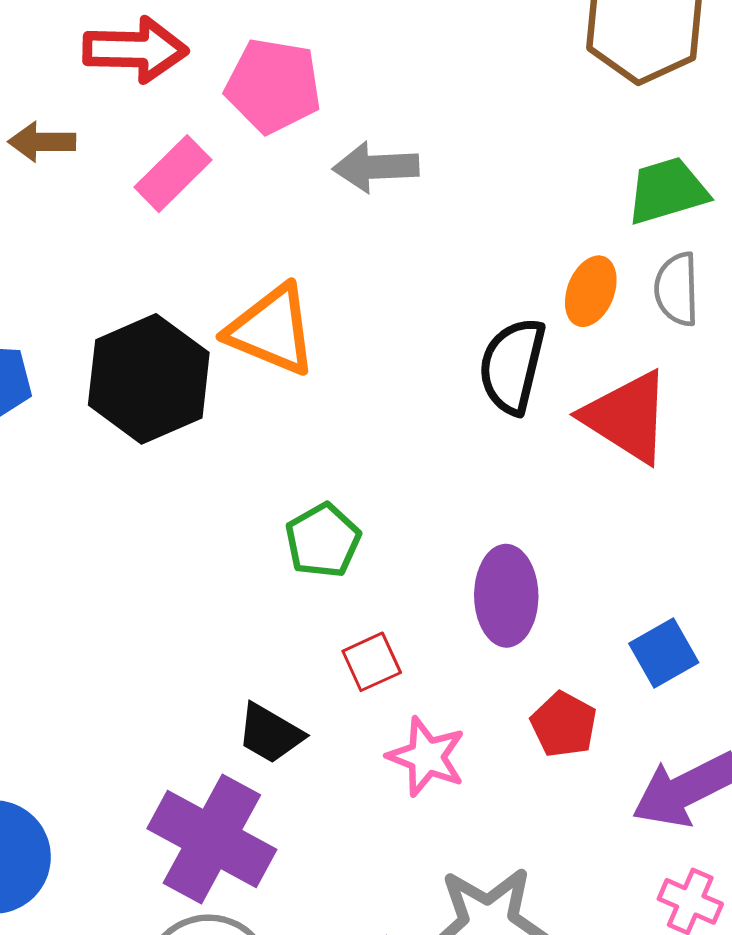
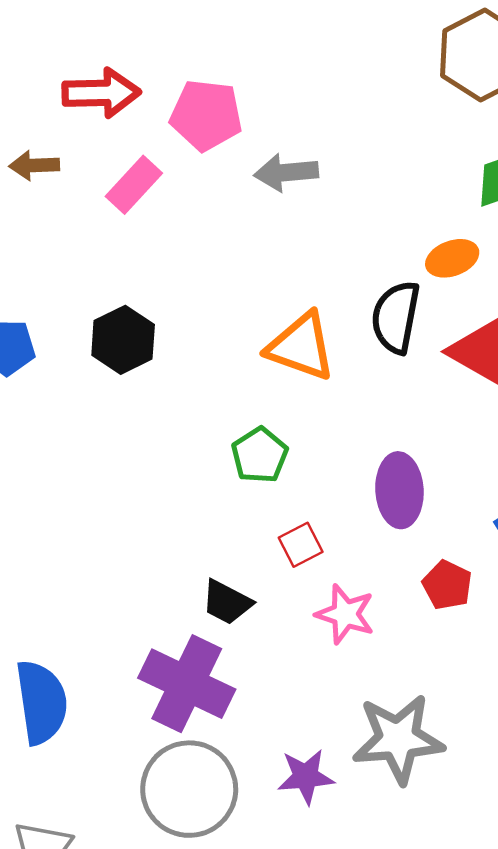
orange ellipse: (591, 291) -> (452, 258), turned 51
orange triangle: (272, 330) -> (301, 347), moved
black hexagon: (149, 379) -> (123, 340), size x0.7

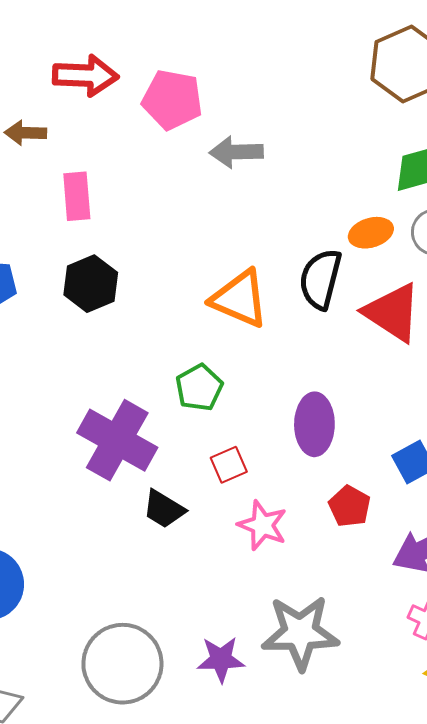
pink rectangle: (134, 185) -> (77, 196), moved, turned -51
purple cross: (187, 684) -> (117, 440), moved

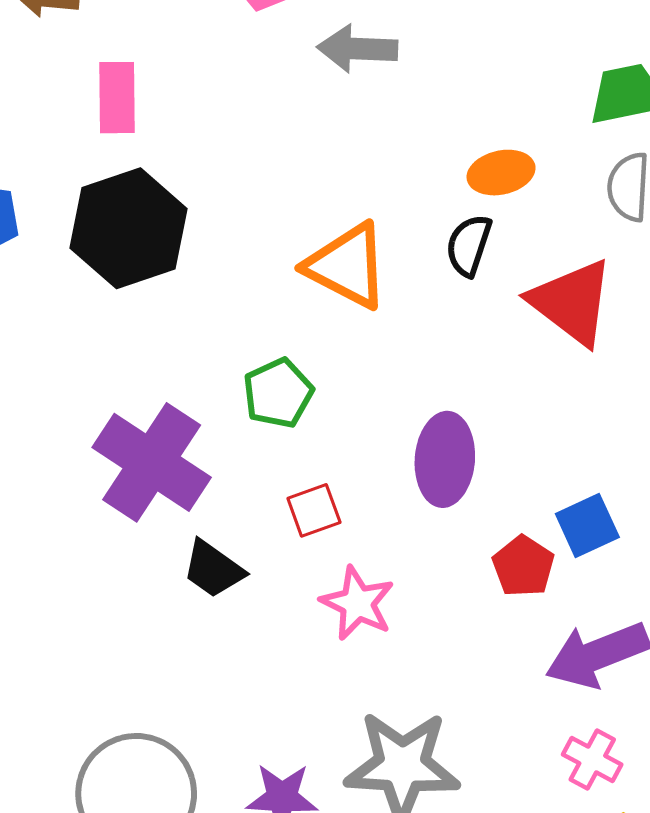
orange ellipse: (371, 233) -> (501, 173), moved
black semicircle: (320, 279) -> (469, 245), size x0.7
black hexagon: (91, 284) -> (128, 228), size x1.4
red pentagon: (350, 506) -> (523, 566), moved

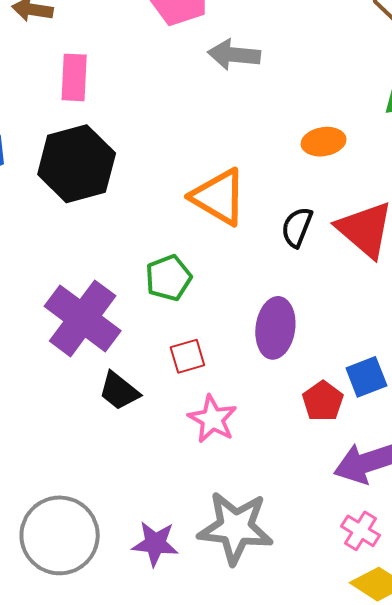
black semicircle: (469, 245) -> (297, 227), moved

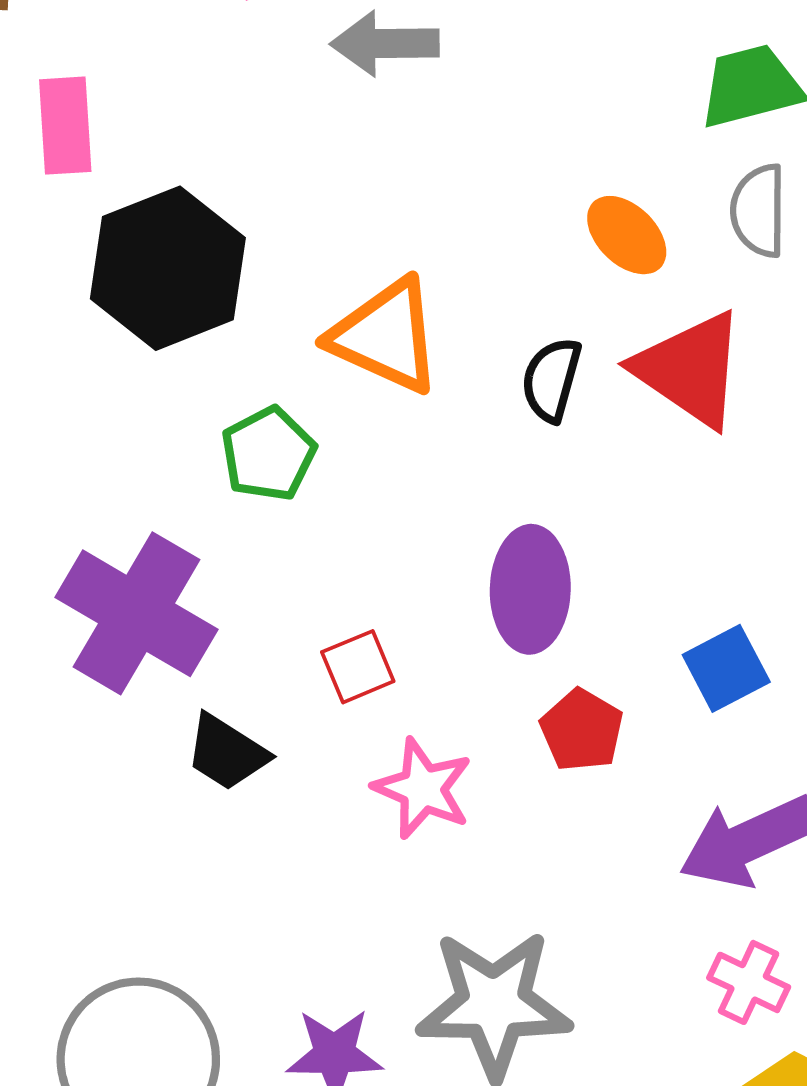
orange ellipse: (324, 142) -> (627, 235), moved, turned 60
black hexagon: (77, 164) -> (168, 268), moved
green pentagon: (168, 278) -> (268, 454), moved
red pentagon: (323, 401) -> (582, 730), moved

